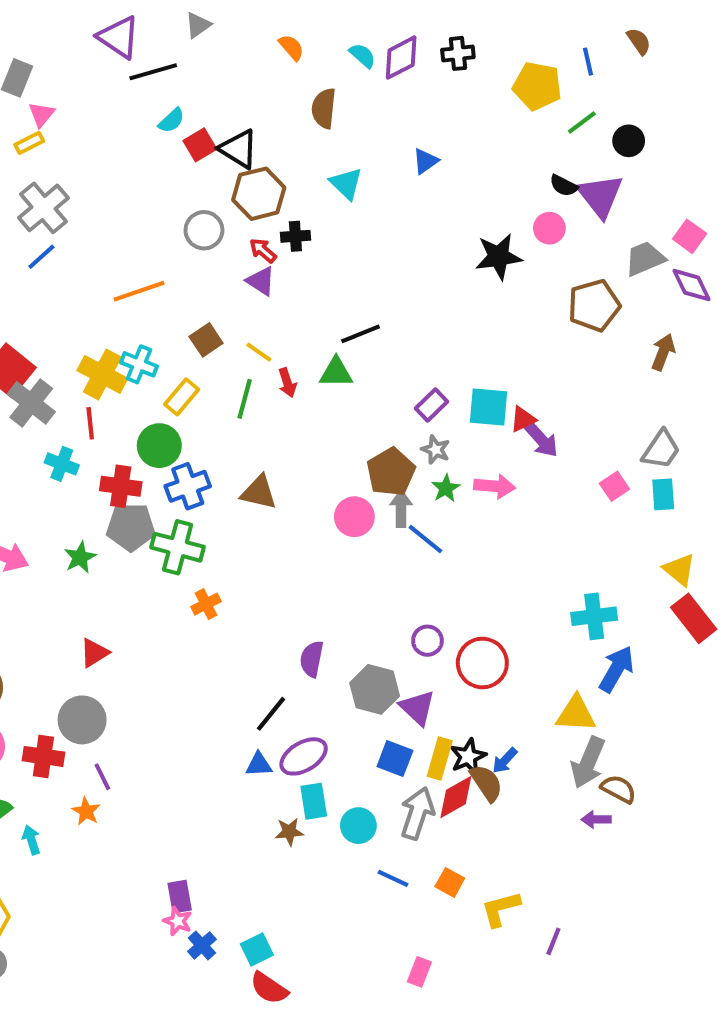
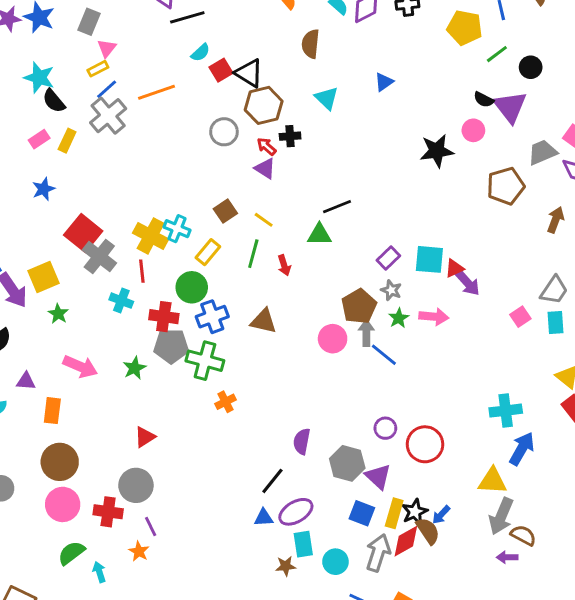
blue line: (41, 257) -> (107, 89), moved
orange line: (139, 291) -> (157, 92), moved
red arrow: (287, 383) -> (284, 265), moved

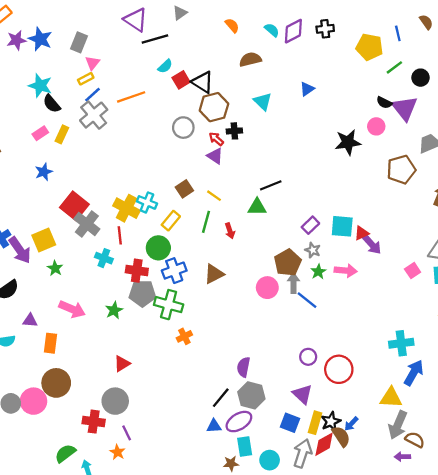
brown semicircle: (311, 44) -> (250, 59), turned 70
brown triangle: (264, 321) -> (214, 274), turned -40
gray hexagon: (347, 463) -> (251, 395), moved
pink circle: (63, 504) -> (33, 401), moved

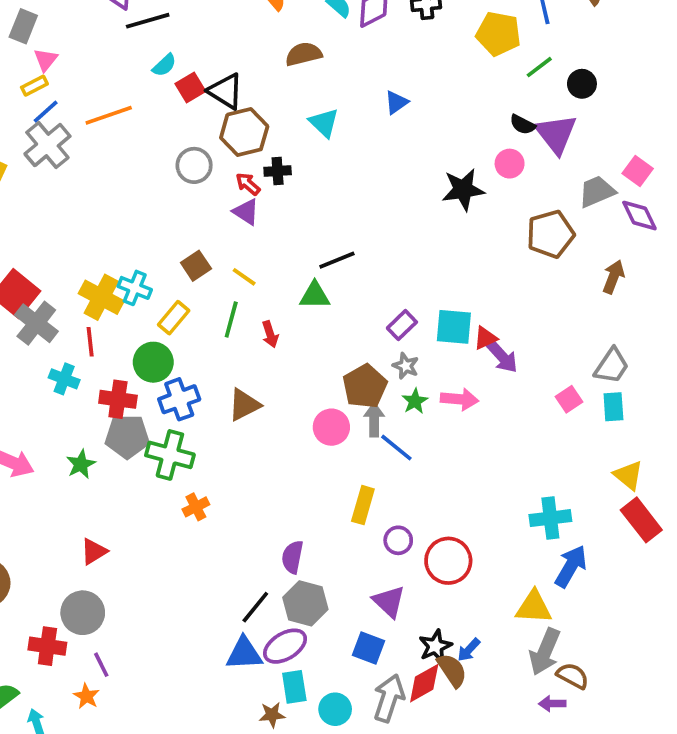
yellow rectangle: (315, 423) -> (363, 505), moved
blue triangle: (214, 426) -> (244, 654), size x1.5

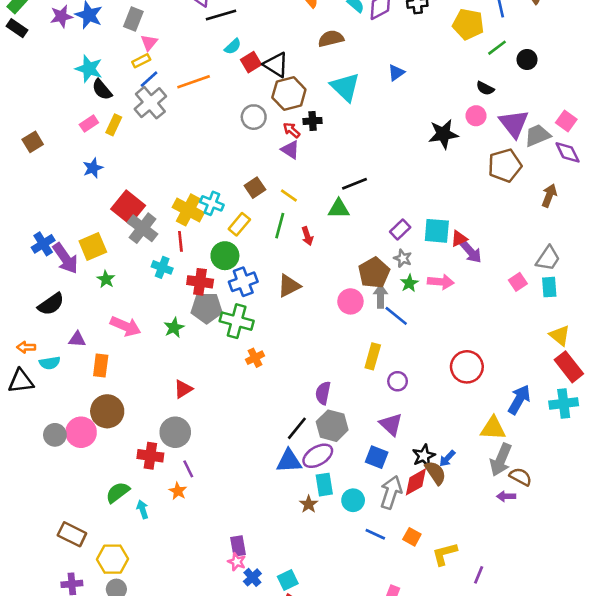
cyan triangle: (324, 123) -> (345, 87), size x1.4
purple triangle: (556, 134) -> (514, 124), moved
cyan cross: (550, 518) -> (564, 403), moved
red circle: (448, 561) -> (467, 367), moved
brown star: (272, 715) -> (309, 504), turned -30

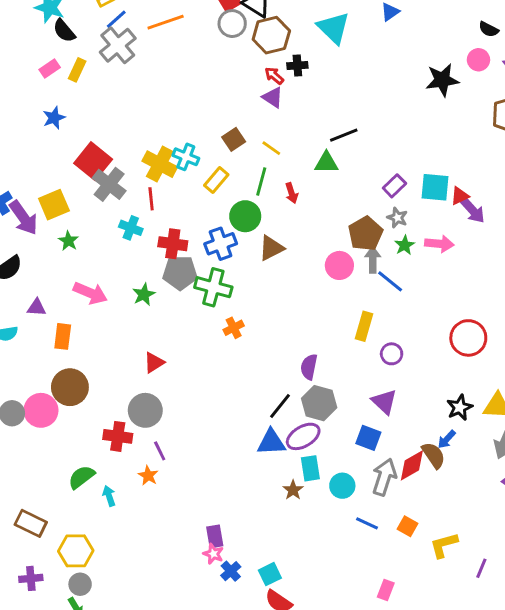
gray circle: (254, 117) -> (232, 24), moved
green circle: (225, 256) -> (245, 216), moved
black star: (424, 456) -> (460, 407), moved

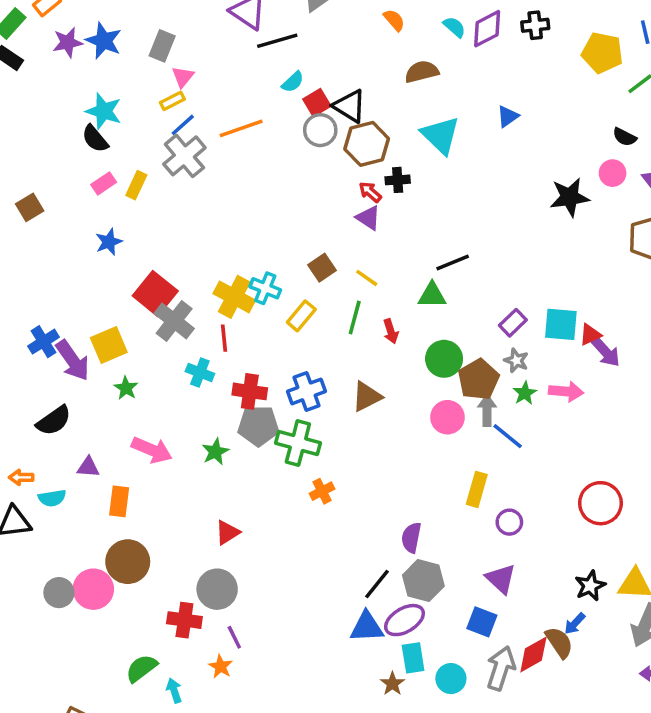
black semicircle: (64, 31) -> (95, 139), moved
green circle: (245, 216) -> (444, 359), moved

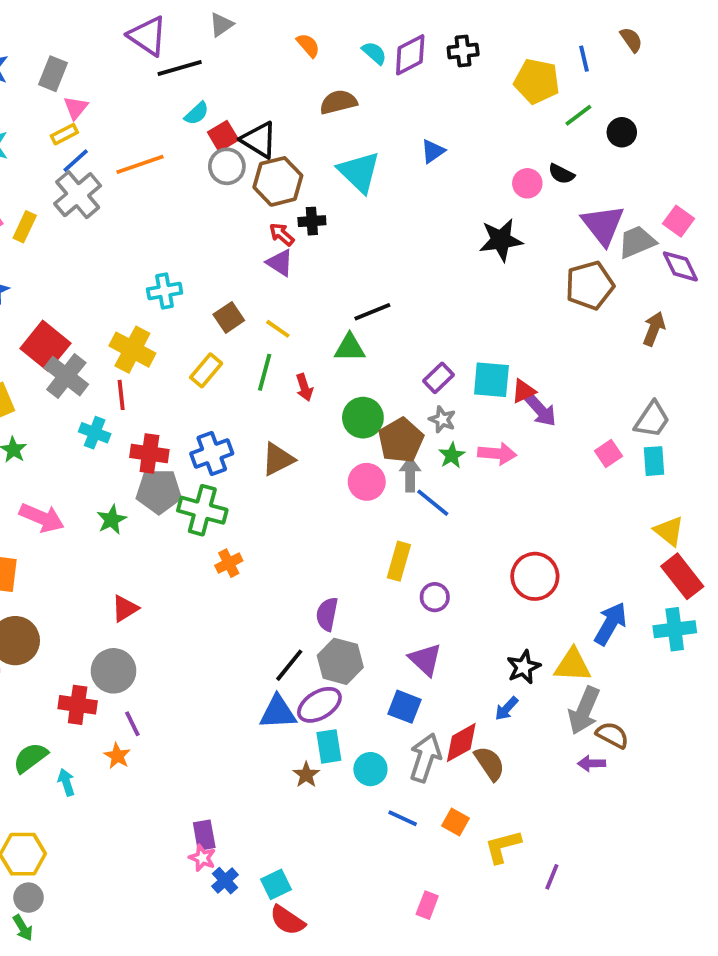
pink circle: (613, 173) -> (527, 183), moved
cyan cross: (265, 288) -> (165, 291), moved, turned -32
brown semicircle: (559, 642) -> (490, 763), moved

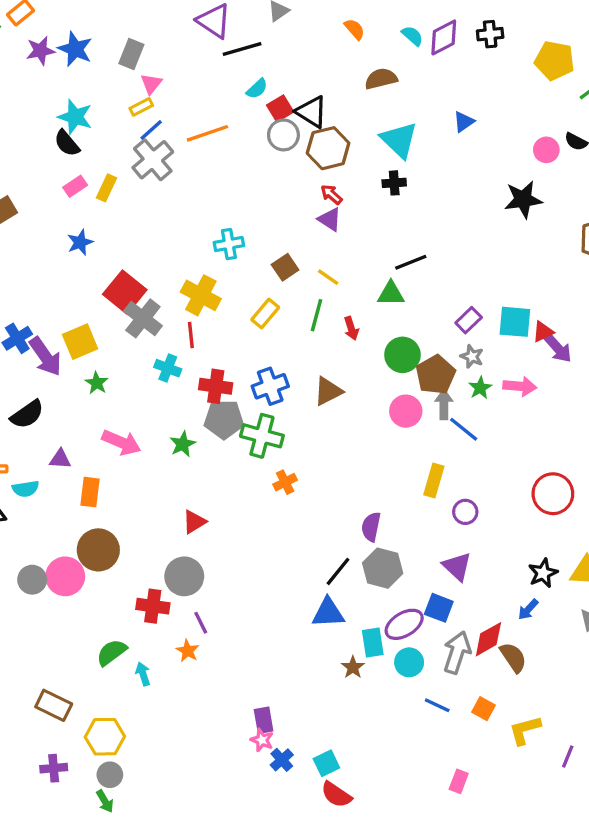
black cross: (312, 221) -> (394, 183), moved
purple ellipse: (319, 705) -> (404, 624), moved

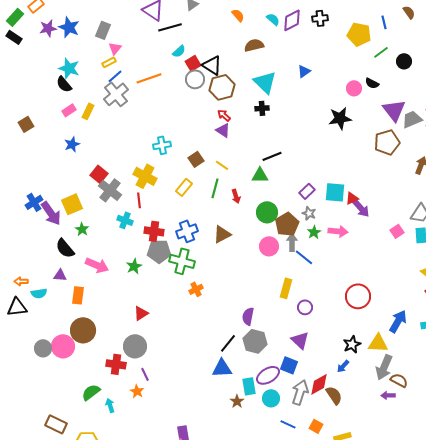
red square: (125, 292) -> (99, 174), size x0.7
black semicircle: (27, 414) -> (65, 248), moved, turned 85

